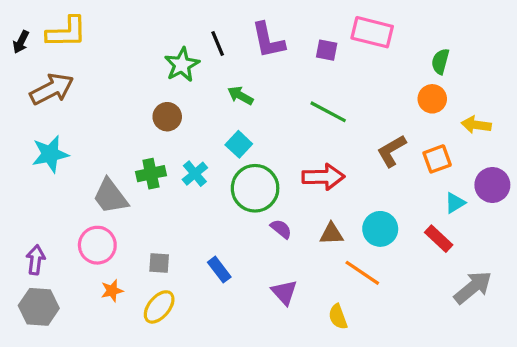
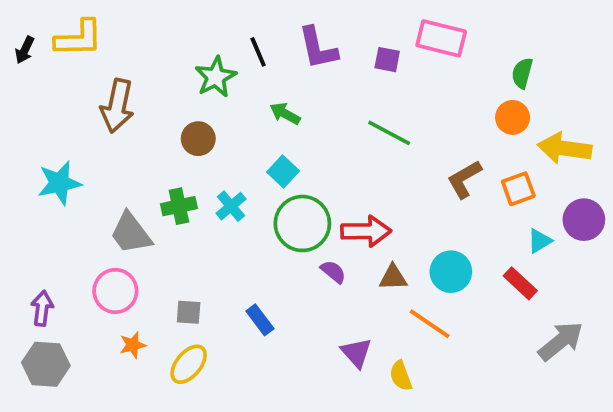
brown arrow: (52, 89) -> (117, 106), moved, turned 129
yellow arrow: (476, 125) -> (565, 148), size x1.5
red arrow: (323, 177) -> (366, 231), moved
purple triangle: (284, 292) -> (356, 353), moved

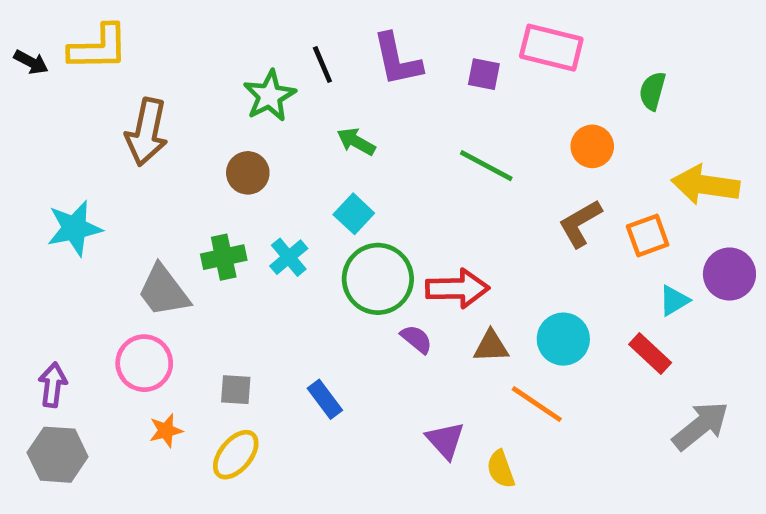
black arrow: (25, 50) -> (31, 62), turned -88
orange circle: (513, 117) -> (592, 146), moved

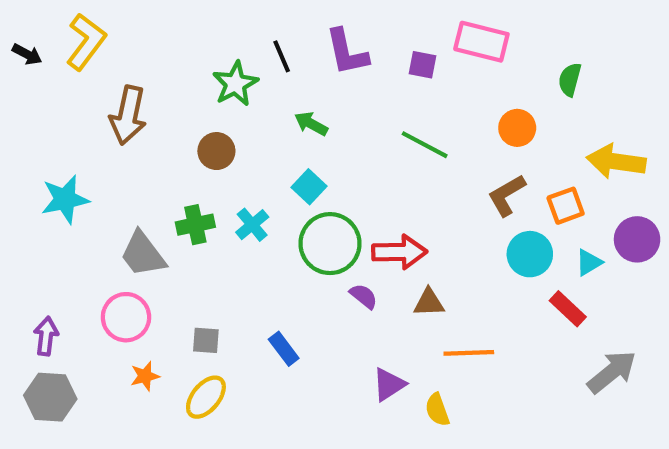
yellow L-shape: (98, 48) -> (86, 42), turned -52
cyan circle: (563, 339) -> (530, 254), moved
orange line: (537, 404) -> (469, 353), turned -36
purple triangle: (445, 440) -> (389, 385), turned 39

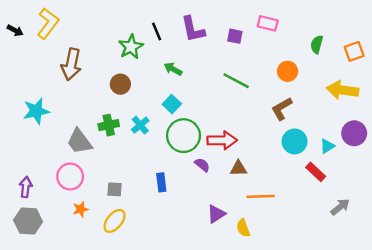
pink rectangle: (481, 42) -> (268, 23), size x0.7
orange square: (566, 206) -> (354, 51), moved
blue rectangle: (284, 349) -> (161, 182), moved, turned 30
gray arrow: (612, 372) -> (340, 207), size x0.7

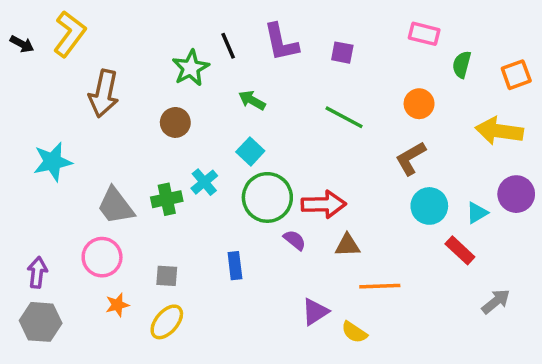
pink rectangle: (268, 23) -> (424, 34), moved
green cross: (109, 125) -> (167, 199), moved
yellow semicircle: (243, 228) -> (354, 332), turned -36

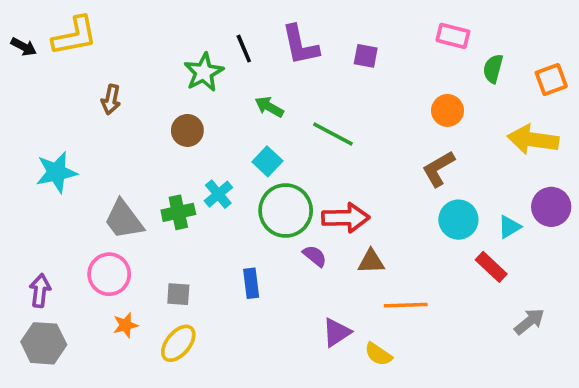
yellow L-shape: (70, 34) -> (75, 36), turned 42
brown arrow: (104, 93) -> (111, 100), size x0.6
green line: (344, 117) -> (333, 134), moved

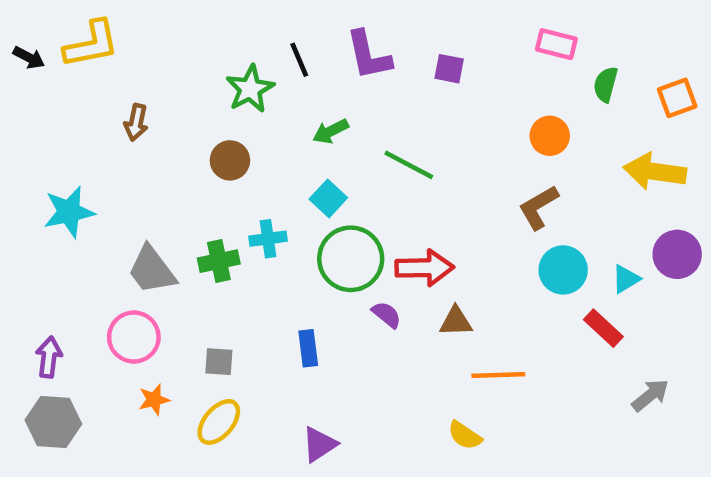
green arrow: (269, 107) -> (331, 131), turned -56
cyan cross: (218, 194) -> (268, 239), turned 32
purple triangle: (337, 332) -> (319, 444), moved

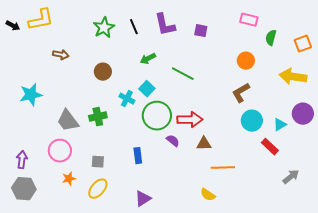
green star: (250, 89) -> (104, 28), moved
brown arrow: (136, 122) -> (61, 55), turned -91
cyan cross: (268, 239) -> (127, 99), moved, turned 35

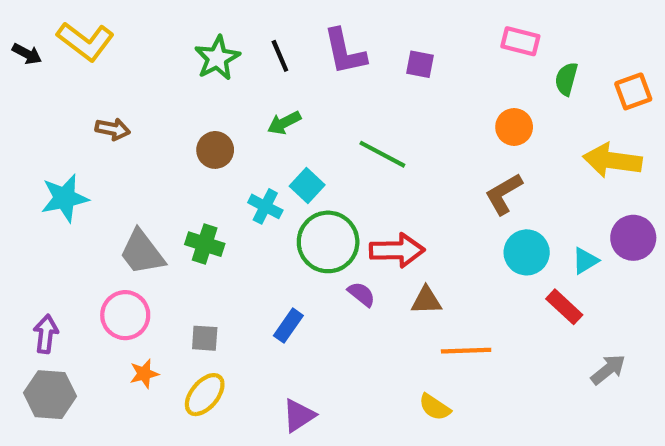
yellow L-shape: (41, 20) -> (86, 41), turned 48
brown arrow: (61, 55) -> (113, 129), moved
green arrow: (148, 59) -> (284, 123), moved
green cross: (98, 117) -> (205, 244), turned 30
blue rectangle: (138, 156) -> (288, 326), turned 42

